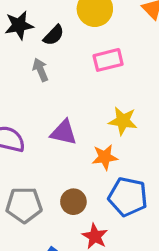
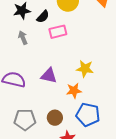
pink rectangle: (108, 60) -> (58, 32), moved
gray arrow: (40, 70) -> (23, 38), moved

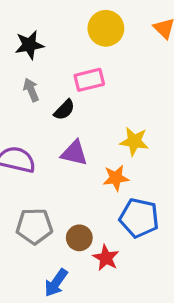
black semicircle: (43, 17) -> (64, 110), moved
brown circle: (55, 118) -> (79, 238), moved

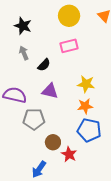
black star: (29, 45) -> (23, 26), turned 30
pink rectangle: (89, 80) -> (69, 46), moved
orange star: (116, 178) -> (85, 106), moved
gray pentagon: (34, 226) -> (34, 119), moved

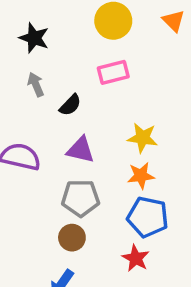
gray pentagon: (34, 119) -> (81, 198), moved
brown circle: (53, 142) -> (72, 238), moved
red star: (69, 154) -> (136, 258), moved

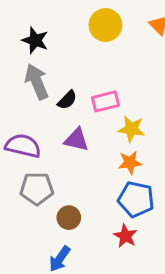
pink rectangle: (113, 72) -> (105, 101), moved
gray arrow: (36, 84) -> (37, 82), size x1.6
gray pentagon: (81, 198) -> (37, 189), moved

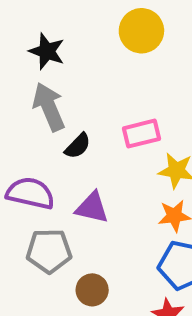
black semicircle: (67, 100) -> (78, 146), moved
purple triangle: (76, 140) -> (92, 208), moved

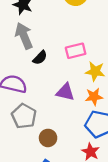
purple triangle: (92, 208) -> (65, 92), moved
gray pentagon: (49, 251) -> (24, 116), turned 30

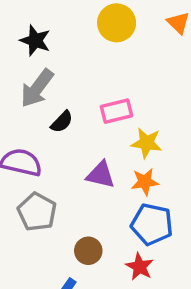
gray arrow: (24, 36) -> (37, 88), turned -120
brown circle: (48, 138) -> (88, 251), moved

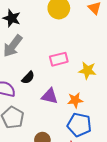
black semicircle: (62, 122) -> (28, 78), moved
yellow star: (147, 143) -> (87, 70), moved

